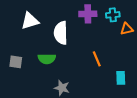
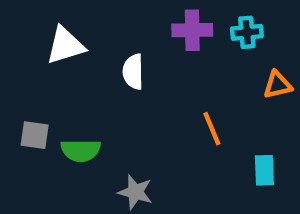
orange triangle: (127, 29) -> (278, 85), moved
white semicircle: (61, 33) -> (133, 72), size x0.7
green semicircle: (47, 59) -> (81, 150), moved

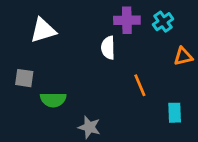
cyan cross: (247, 32) -> (163, 22), turned -30
white semicircle: (133, 72) -> (108, 48), moved
gray square: (35, 135) -> (24, 78), moved

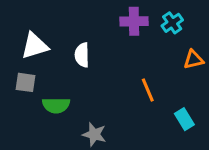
white triangle: (43, 30) -> (35, 46), moved
white semicircle: (108, 48) -> (82, 55), moved
cyan rectangle: (175, 113) -> (184, 119), turned -30

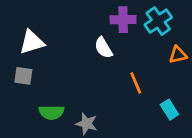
cyan cross: (172, 23) -> (158, 21), size x1.4
white semicircle: (82, 55) -> (103, 48), moved, turned -30
green semicircle: (56, 105) -> (51, 112), moved

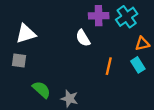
orange line: (136, 83) -> (109, 66), turned 36
cyan rectangle: (169, 110) -> (138, 65), moved
green semicircle: (51, 112) -> (41, 90), turned -138

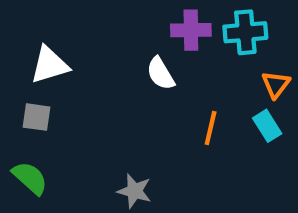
cyan cross: (127, 17) -> (245, 32), turned 30
orange triangle: (142, 44) -> (276, 84), turned -40
green semicircle: (41, 90) -> (30, 178), moved

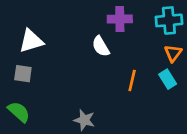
cyan cross: (245, 32) -> (169, 20), moved

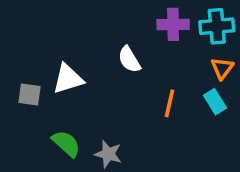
purple cross: (120, 19) -> (173, 24), moved
white triangle: (31, 41) -> (68, 79), moved
green semicircle: (19, 112) -> (66, 144), moved

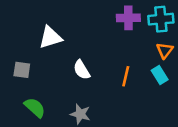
white semicircle: (129, 60) -> (82, 70), moved
white triangle: (68, 79) -> (50, 37), moved
green semicircle: (66, 144) -> (35, 108), moved

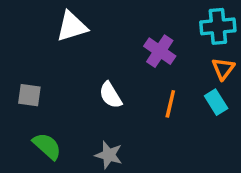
purple cross: (128, 18) -> (160, 51), moved, turned 35
white triangle: (50, 37) -> (72, 26), moved

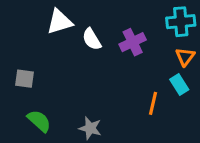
purple cross: (160, 51) -> (133, 42), turned 30
white semicircle: (110, 95) -> (92, 39), moved
orange line: (170, 104) -> (153, 103), moved

